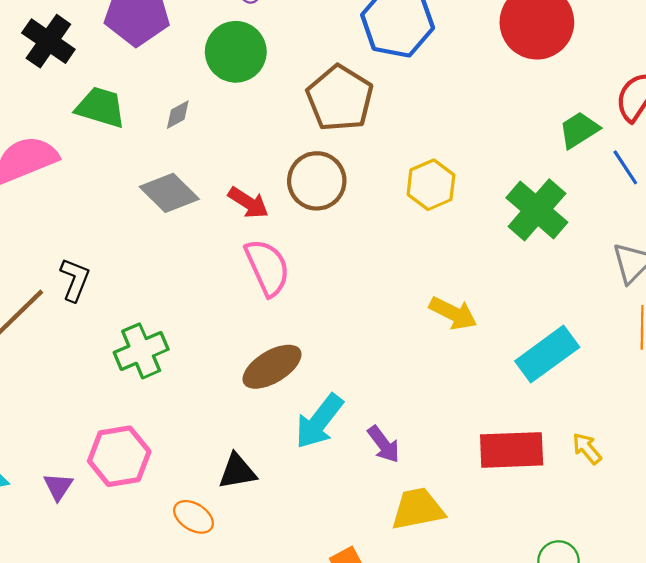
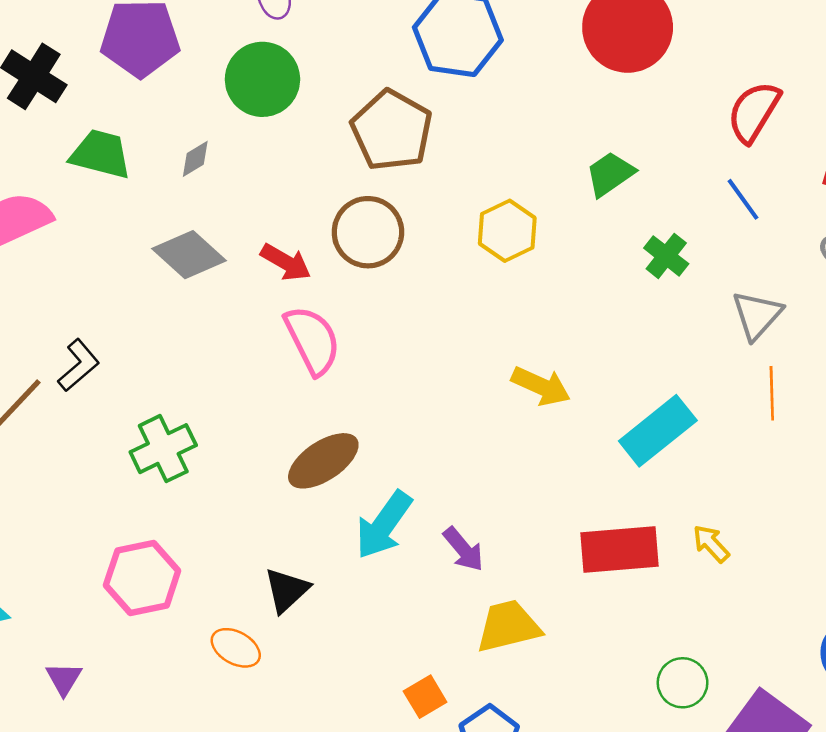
green trapezoid: (579, 130) -> (610, 174), moved
green cross: (537, 210) -> (666, 256), moved, size x0.6
black L-shape: (75, 280) -> (79, 365), turned 30
black triangle: (237, 471) -> (287, 590), turned -30
purple triangle: (58, 487) -> (64, 679), moved

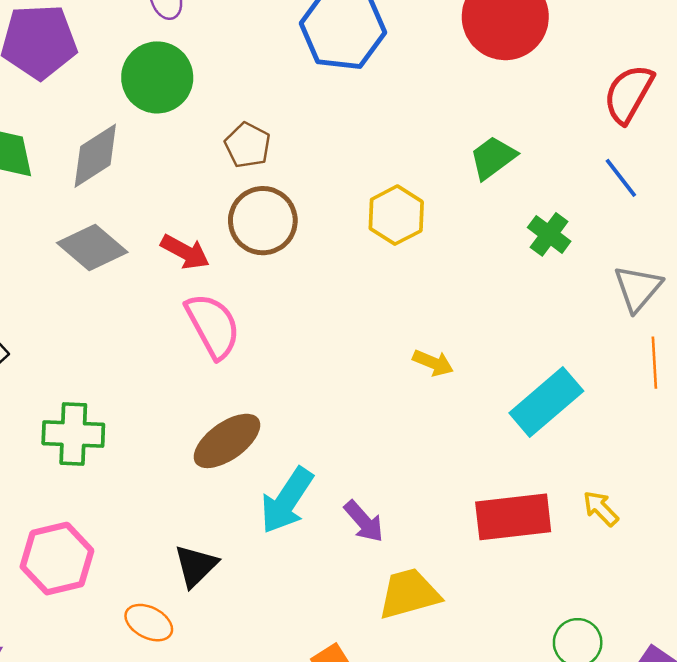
brown pentagon: (392, 130) -> (248, 145), moved, size x0.6
gray diamond: (195, 159) -> (95, 156), size x1.8
yellow arrow: (541, 386) -> (433, 363), size x0.7
green cross: (163, 449) -> (73, 434), turned 30

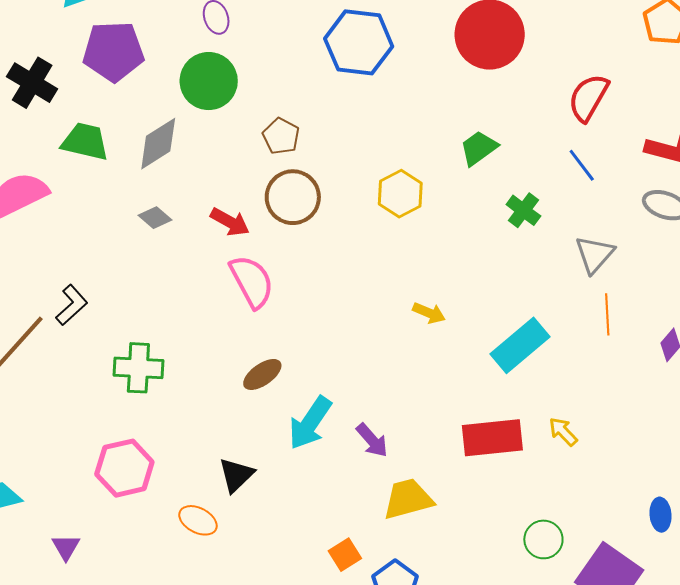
gray diamond: (92, 247) -> (155, 218), size x0.6
brown ellipse: (227, 441) -> (262, 374), size x0.7

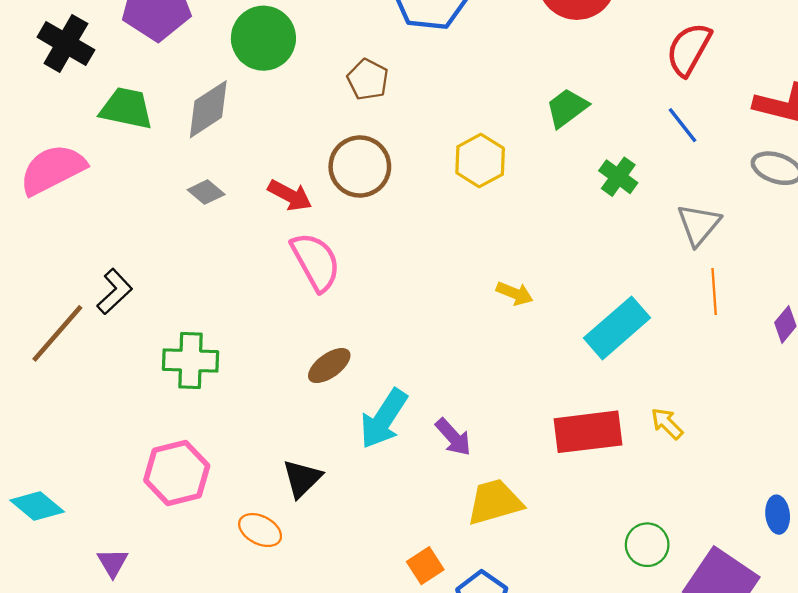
brown pentagon: (281, 136) -> (368, 79), moved

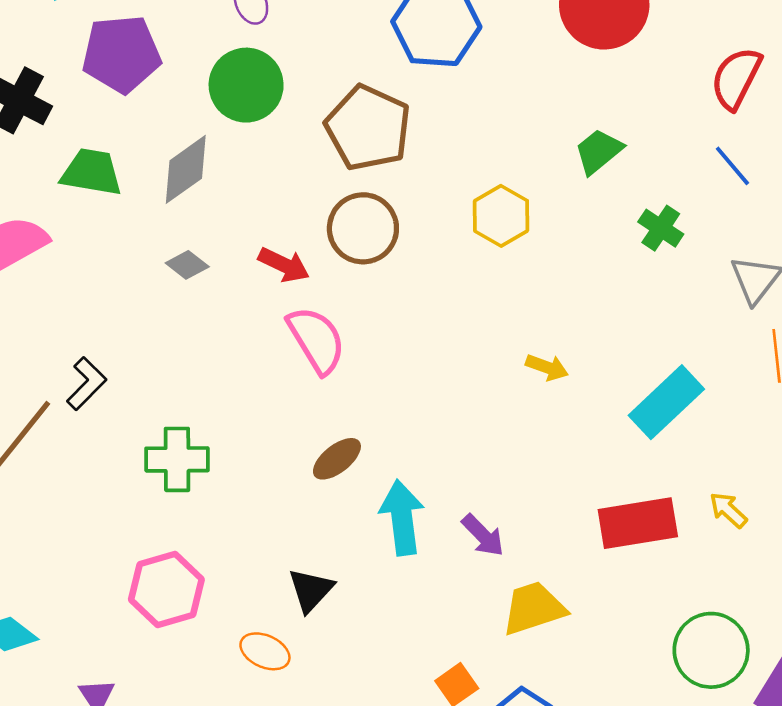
brown pentagon: (368, 79) -> (368, 128), size x1.8
cyan arrow: (384, 419) -> (402, 518), turned 142
green circle: (647, 545) -> (711, 650), size x1.5

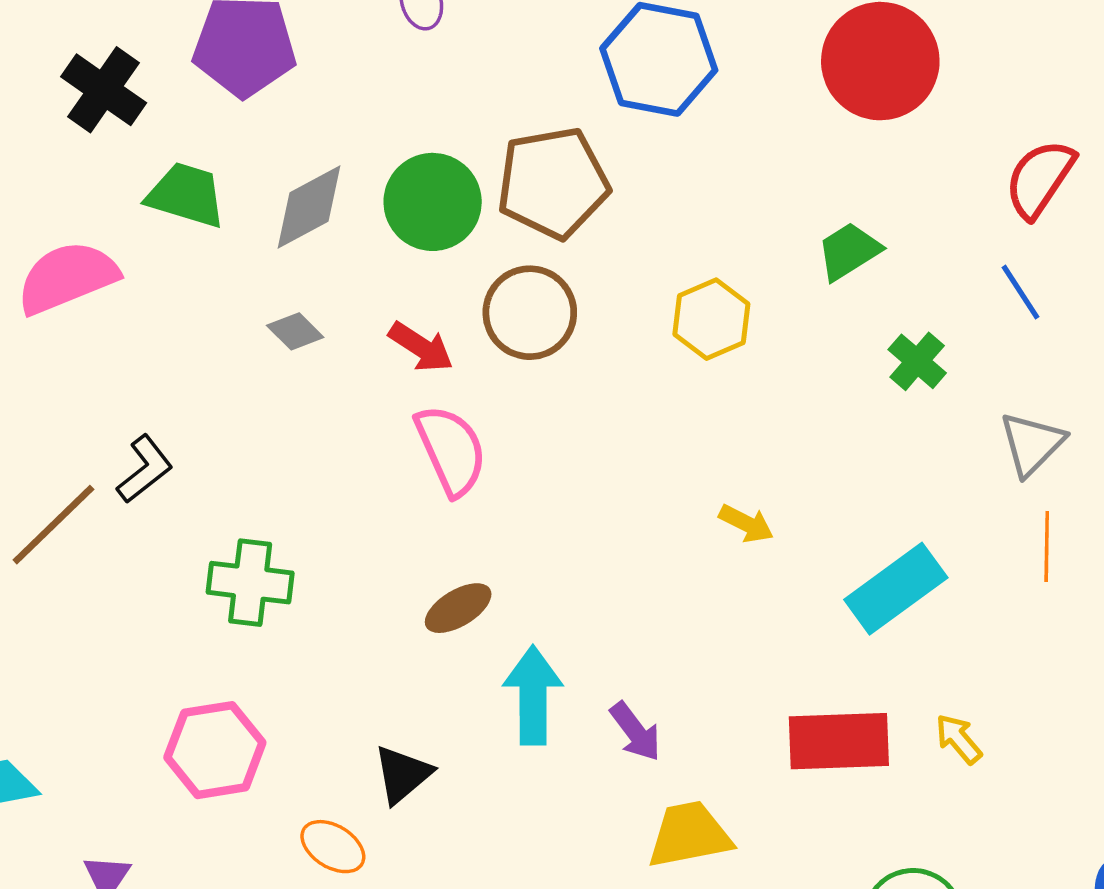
green circle: (246, 85) -> (433, 202), moved
brown pentagon: (368, 128) -> (553, 183), turned 30

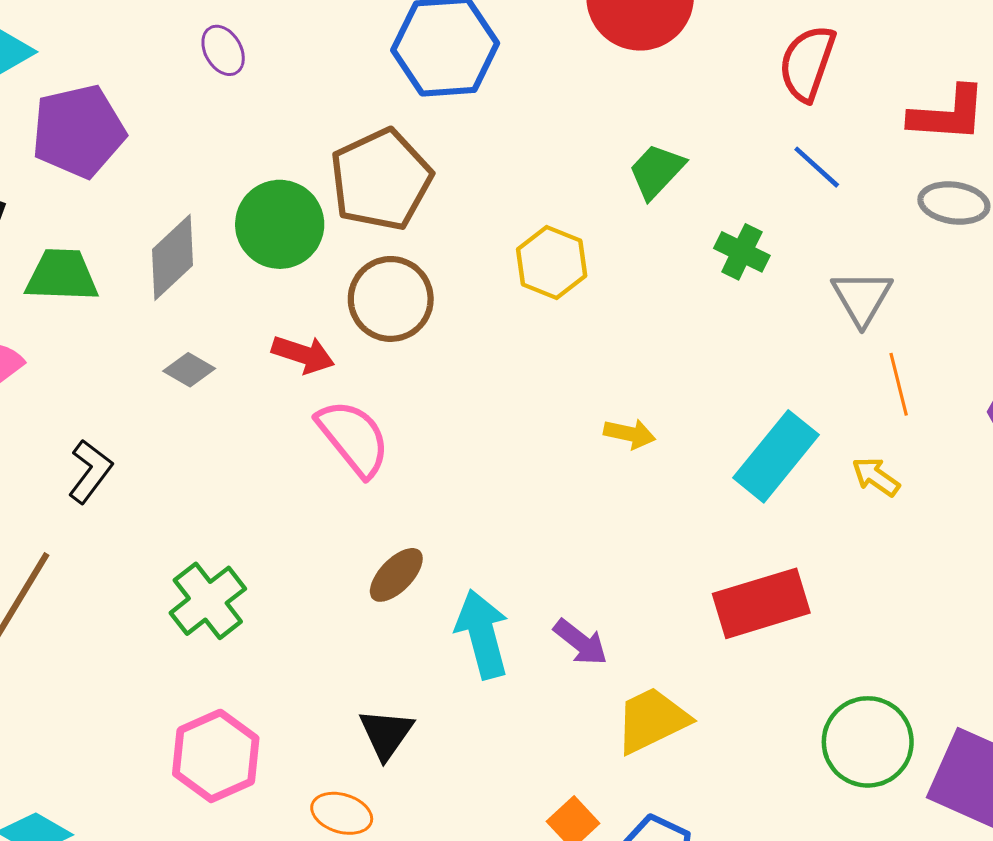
black L-shape: (145, 469) -> (90, 471), moved
green cross: (250, 583) -> (208, 601), turned -30
yellow arrow: (959, 739) -> (876, 477), moved

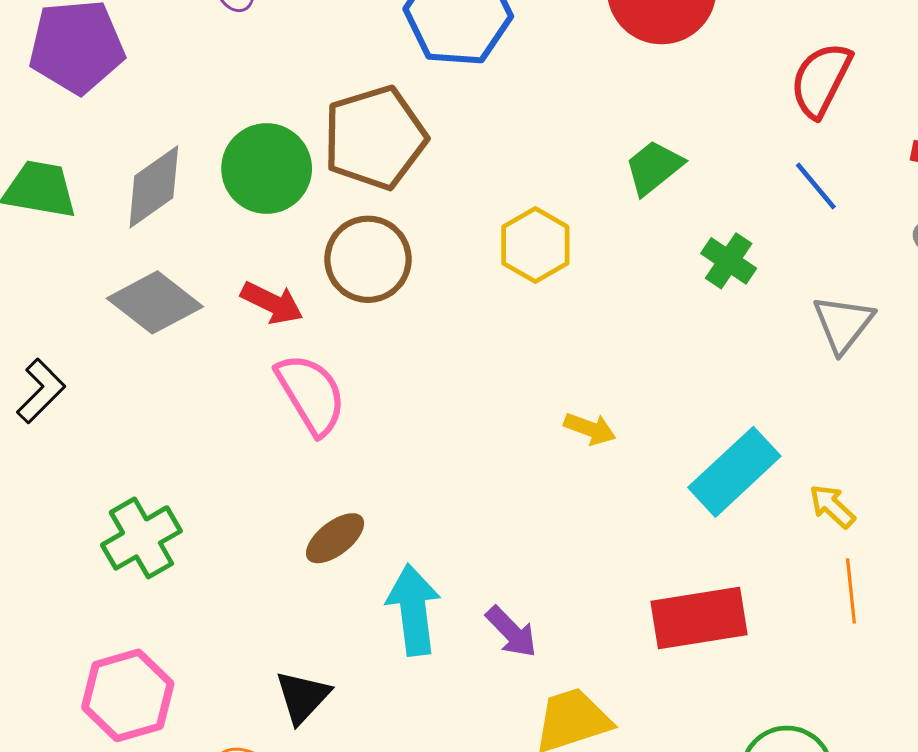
gray diamond: (189, 370) -> (155, 302), size x1.8
orange line: (899, 384) -> (851, 591), moved

